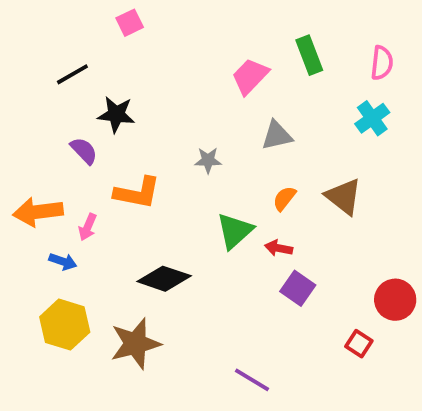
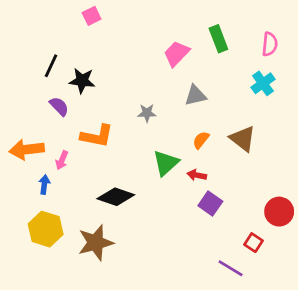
black line: (72, 74) -> (51, 66), moved, turned -35
blue arrow: (63, 261) -> (44, 185), turned -102
purple line: (252, 380) -> (231, 268), moved

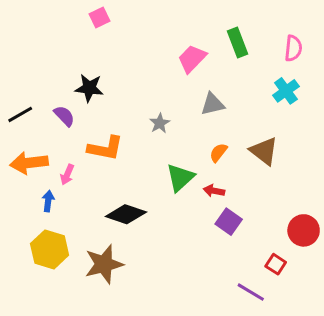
black line: (51, 66) -> (20, 114), moved, turned 35
gray star: (147, 113) -> (160, 123), turned -30

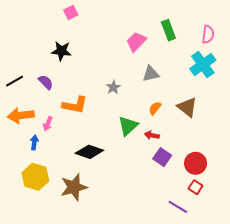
black star: (89, 88) -> (61, 51), moved
cyan cross: (286, 91) -> (203, 64), size x1.4
red circle: (304, 230) -> (196, 163), moved

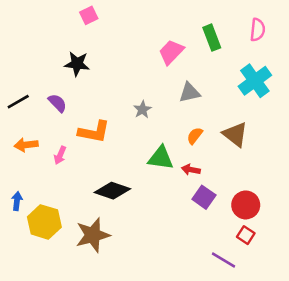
pink semicircle: (208, 34) -> (258, 30), moved
orange arrow: (21, 115) -> (26, 145), size x0.7
green triangle: (128, 126) -> (161, 158), turned 50
blue arrow: (34, 142) -> (17, 201), moved

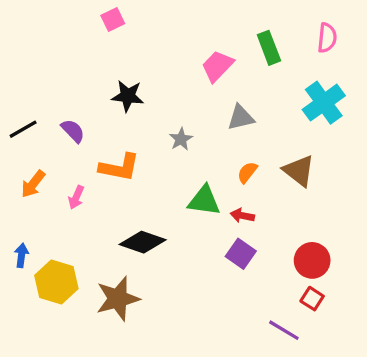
black star: (77, 64) -> (128, 96), moved
orange arrow: (26, 145) -> (33, 184), turned -45
purple square: (204, 197) -> (241, 254), moved

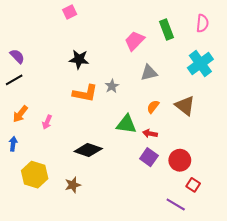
purple semicircle: (73, 131) -> (17, 56), moved
orange L-shape: (119, 167) -> (85, 93), moved
blue arrow: (21, 255) -> (13, 144), moved
red circle: (312, 260) -> (180, 160), moved
brown star: (118, 299) -> (73, 185), size x0.6

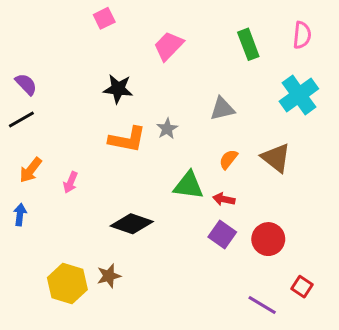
pink trapezoid: (135, 41) -> (169, 46), moved
yellow hexagon: (35, 175) -> (67, 284), moved
red square: (193, 185) -> (302, 287), moved

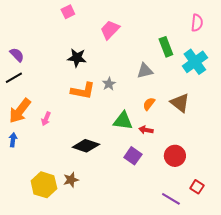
green rectangle: (248, 44) -> (166, 47), moved
orange arrow: (31, 170) -> (20, 111), size x1.5
purple square: (222, 234) -> (133, 156), moved

